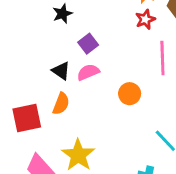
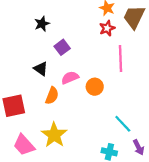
pink semicircle: (88, 72) -> (70, 78), moved
orange semicircle: (61, 104) -> (52, 96), moved

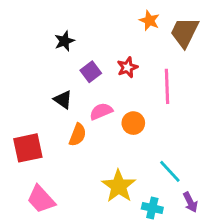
red star: (107, 28) -> (127, 67), moved
yellow star: (54, 135) -> (119, 186), moved

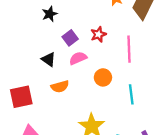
pink semicircle: (101, 111) -> (78, 58), moved
orange semicircle: (78, 135) -> (60, 87), turned 54
cyan line: (170, 171) -> (131, 94), moved, turned 36

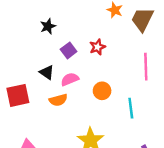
pink line: (129, 49) -> (146, 67), moved
pink semicircle: (78, 58) -> (70, 79), moved
red square: (21, 97) -> (18, 95), moved

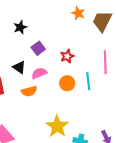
red star: (97, 47) -> (67, 56), moved
cyan line: (131, 108) -> (88, 81), moved

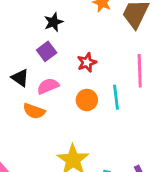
black star: (20, 27) -> (53, 22), moved
orange semicircle: (29, 91) -> (34, 111), turned 35

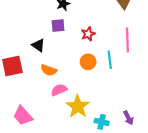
purple square: (47, 51) -> (58, 26), turned 32
pink semicircle: (48, 86) -> (59, 90), moved

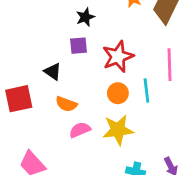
red star: (88, 34) -> (118, 57), size x1.6
yellow star: (78, 106) -> (118, 130), moved, turned 30

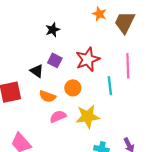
black star: (85, 17) -> (53, 30), moved
purple square: (78, 46) -> (55, 60), moved, turned 32
orange circle: (118, 93) -> (73, 88), moved

